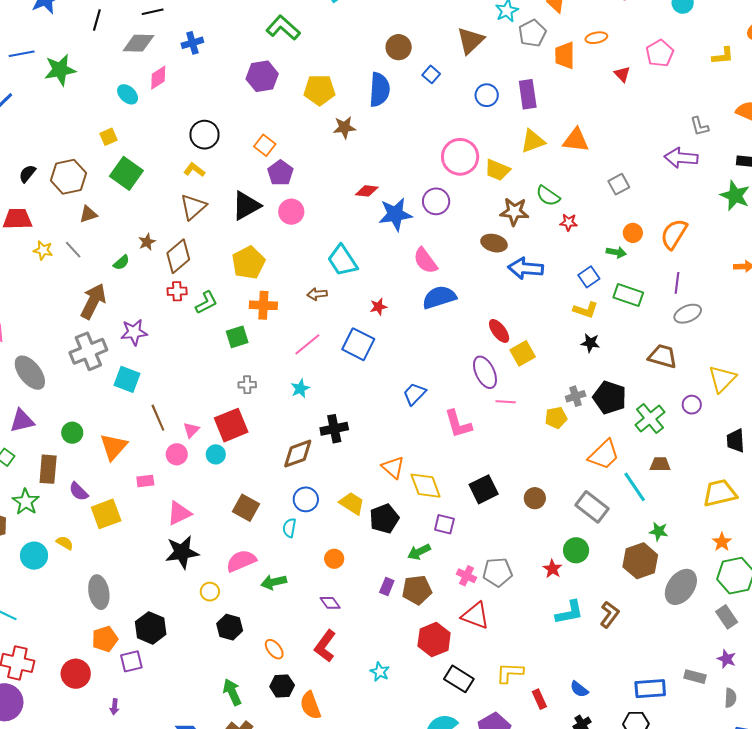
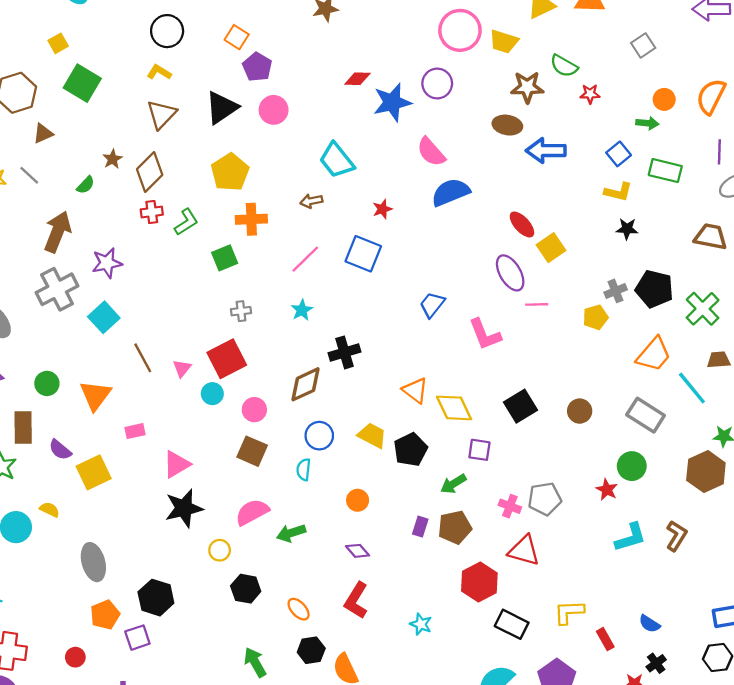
cyan square: (127, 379) -> (104, 317), turned 32
pink circle: (177, 454) -> (254, 410), moved
red circle: (76, 674) -> (75, 657), size x0.6

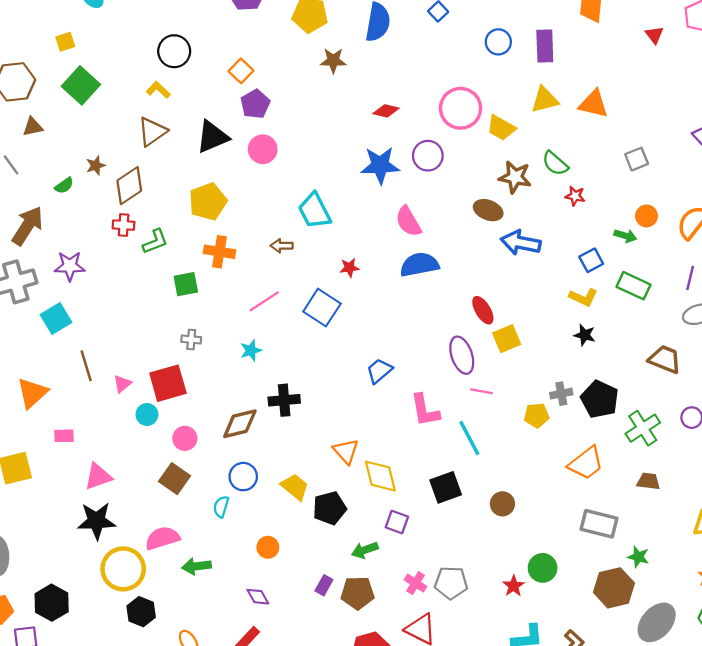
red diamond: (357, 79) -> (386, 111), moved
cyan line: (692, 388) -> (469, 438), moved
gray rectangle: (646, 415) -> (599, 524), moved, turned -30
yellow circle: (220, 550) -> (123, 569), size x2.0

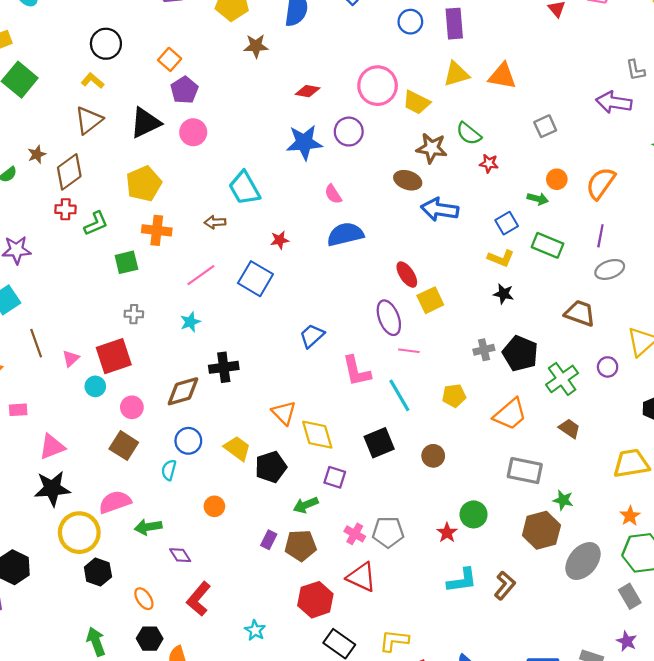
pink semicircle: (408, 221) -> (333, 194), size x0.7
yellow pentagon: (536, 415) -> (454, 396), moved
brown trapezoid: (648, 481) -> (570, 429), turned 30
purple diamond: (258, 597) -> (180, 555), moved

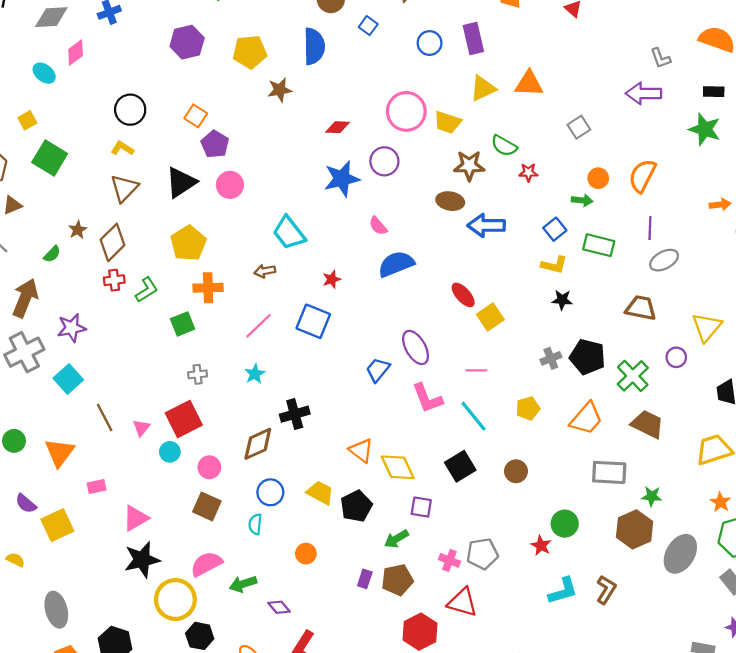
purple ellipse: (389, 318) -> (416, 347), moved
brown trapezoid: (570, 429) -> (647, 424), size x1.5

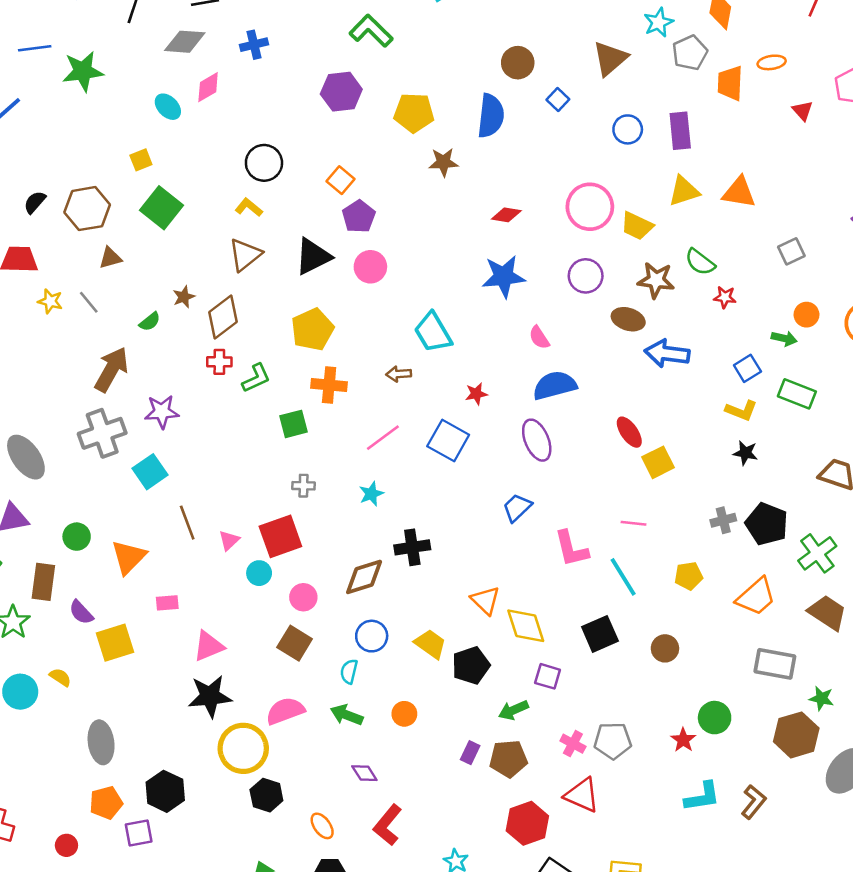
purple circle: (384, 161) -> (586, 276), moved
purple ellipse: (416, 347) -> (537, 440), moved
green arrow: (243, 584) -> (347, 715), moved, turned 32

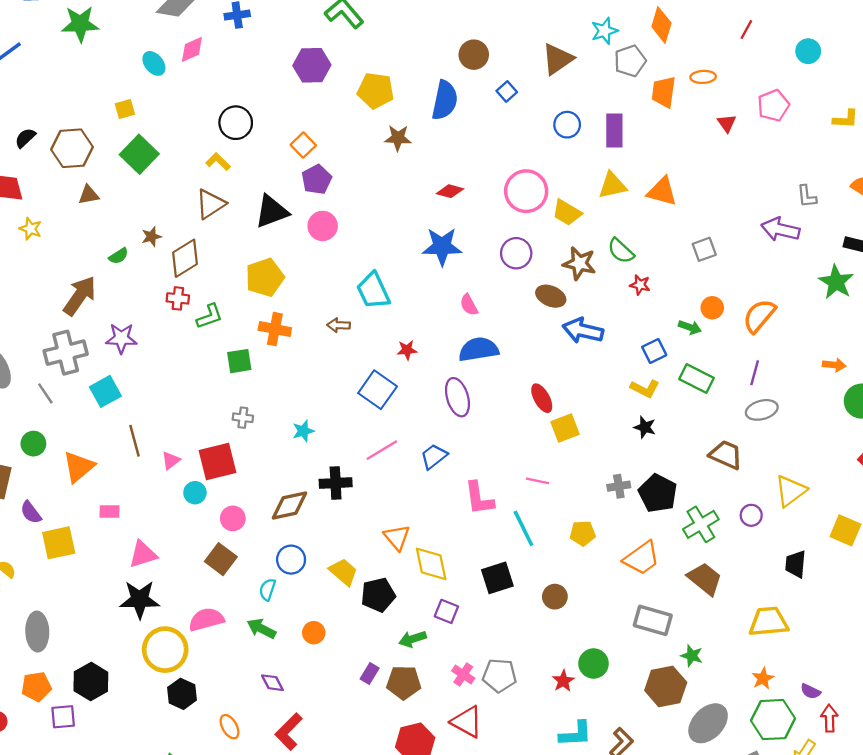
gray line: (89, 302) -> (45, 393), moved
pink line: (383, 438) -> (382, 450), moved

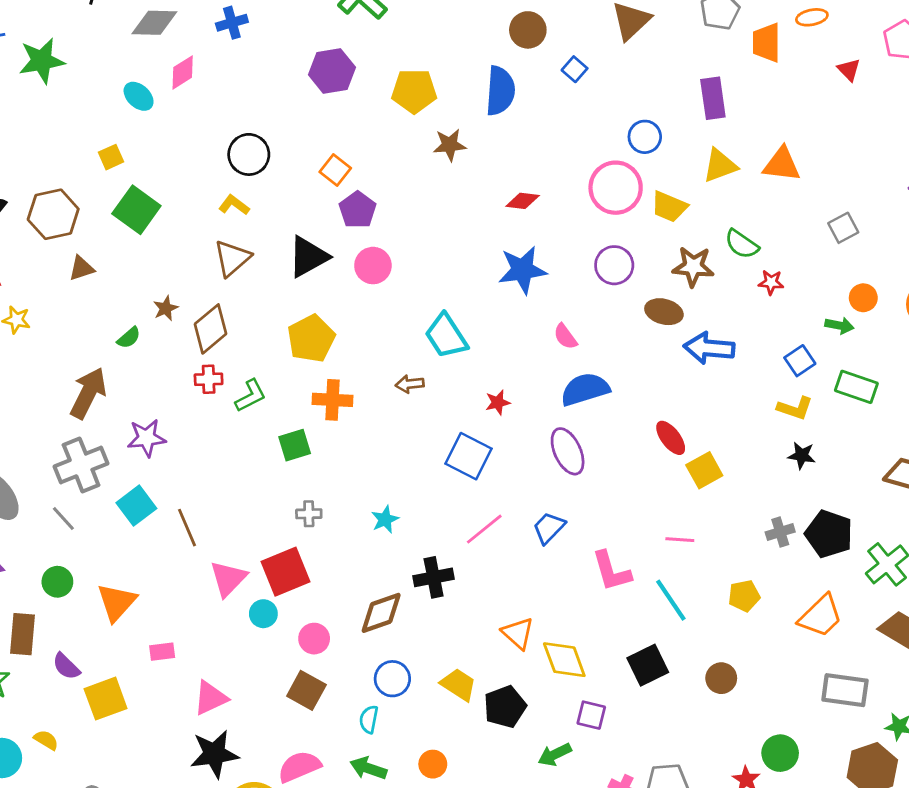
blue circle: (567, 125) -> (645, 137), moved
brown line: (135, 441) -> (187, 528), moved
pink triangle: (171, 460) -> (228, 578), size x1.6

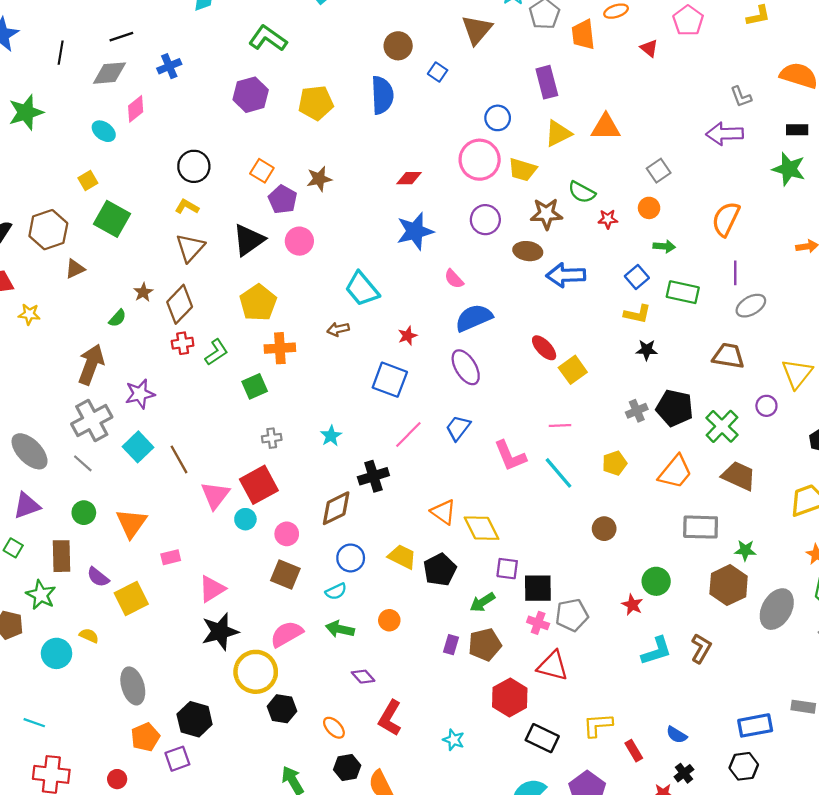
brown star: (450, 145) -> (319, 179), moved
orange circle: (863, 298) -> (649, 208), moved
black square: (648, 665) -> (538, 588), moved, turned 32
cyan semicircle: (369, 719) -> (336, 591), turned -120

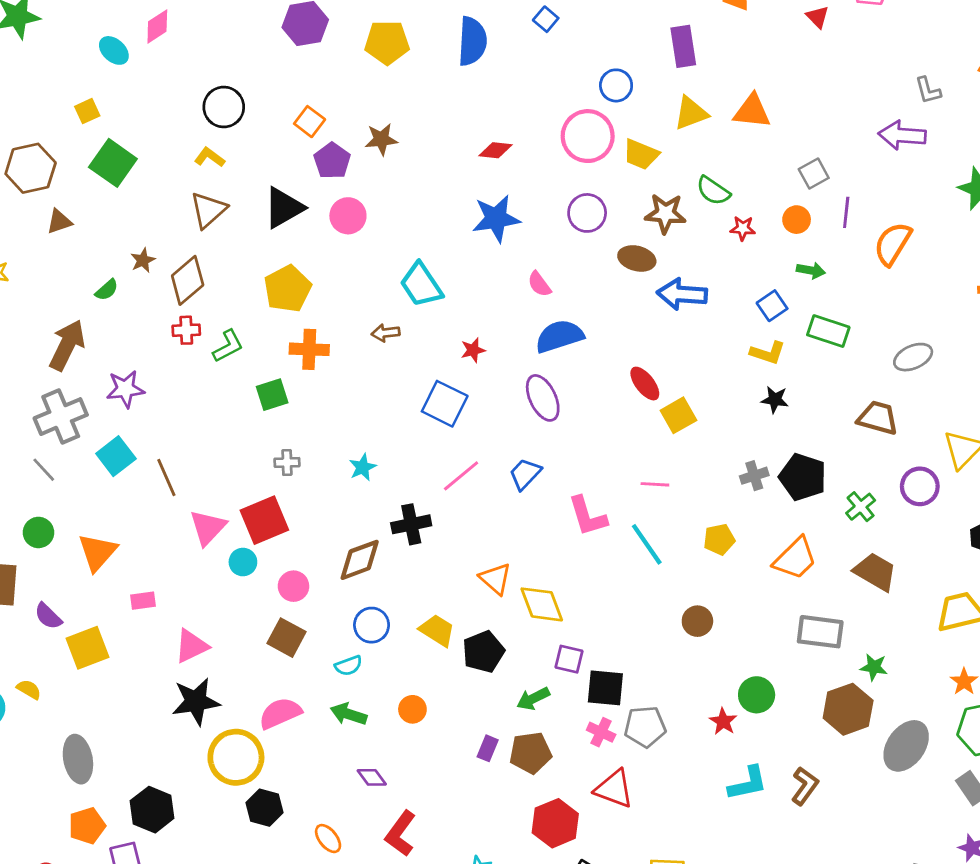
purple line: (735, 273) -> (846, 212), moved
purple circle: (766, 406) -> (920, 486), size x1.4
green cross: (722, 426) -> (861, 507), size x0.7

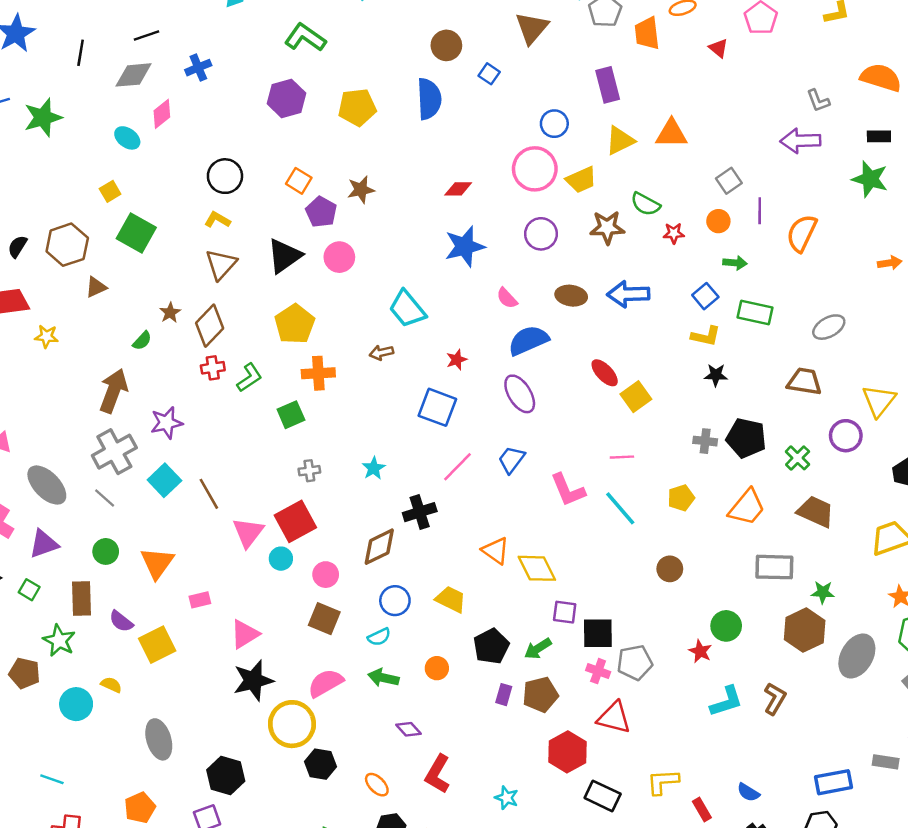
yellow trapezoid: (641, 154) -> (581, 180), turned -40
brown ellipse: (637, 258) -> (571, 296), moved
gray cross: (754, 476) -> (705, 441), turned 30
black pentagon: (483, 652) -> (491, 646), moved
orange pentagon: (87, 826) -> (140, 808), moved

